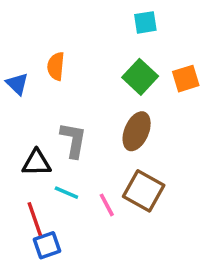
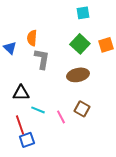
brown ellipse: (137, 131) -> (78, 75), turned 55
gray L-shape: (73, 140) -> (42, 59), moved
brown square: (144, 191) -> (82, 109), size x0.7

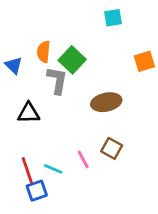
green square: (80, 44) -> (72, 60), moved
black triangle: (21, 93) -> (29, 113), moved
cyan line: (38, 110) -> (53, 169), moved

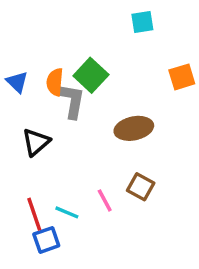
orange semicircle: (44, 52) -> (55, 82), moved
black triangle: (29, 113) -> (36, 142), turned -40

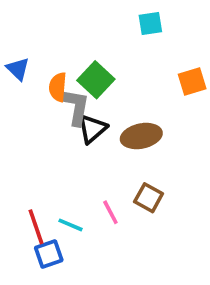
blue triangle: (17, 82) -> (18, 69), moved
black triangle: (36, 142) -> (92, 129), moved

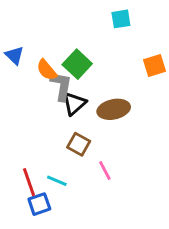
orange semicircle: (58, 87) -> (47, 70), turned -45
brown square: (149, 198) -> (79, 144), moved
pink line: (110, 212) -> (105, 171), moved

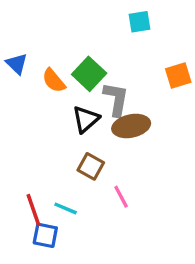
gray L-shape: (61, 86) -> (116, 99), moved
blue square: (39, 204) -> (45, 235), turned 30

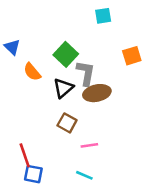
orange semicircle: (54, 81) -> (32, 72), moved
pink line: (121, 197) -> (89, 145), turned -70
cyan line: (66, 208) -> (84, 175), moved

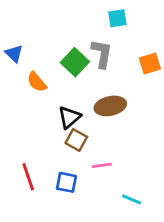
gray L-shape: (86, 73) -> (102, 54), moved
black triangle: (63, 88) -> (69, 117), moved
blue square: (33, 174) -> (66, 182), moved
cyan line: (84, 175) -> (132, 199), moved

